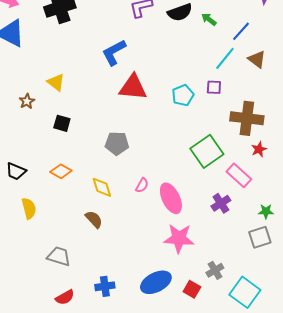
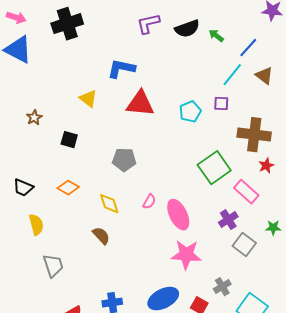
blue L-shape: (114, 52) -> (121, 69), turned 40
yellow triangle: (56, 82) -> (88, 99), moved
gray square: (260, 237) -> (244, 245), moved, turned -35
gray trapezoid: (59, 256) -> (53, 266), moved, turned 55

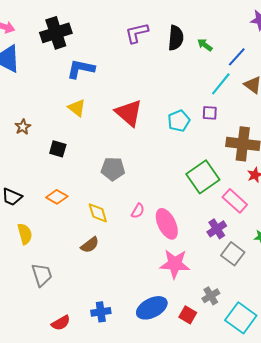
black semicircle: (187, 29) -> (176, 38), turned -65
blue L-shape: (121, 69) -> (81, 69), moved
red triangle: (140, 104) -> (129, 113), turned 36
brown semicircle: (101, 236) -> (90, 245), turned 96

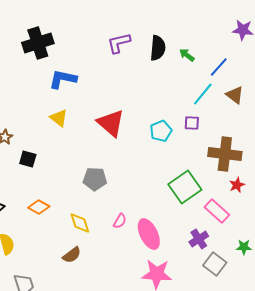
black square: (58, 149) -> (28, 159), moved

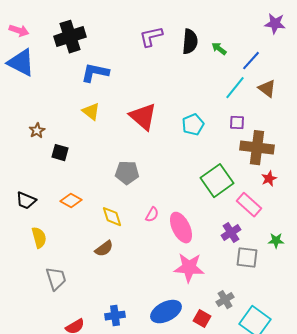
purple square: (192, 123) -> (237, 123), moved
gray square: (215, 264) -> (247, 258), turned -30

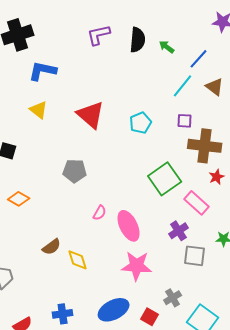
yellow diamond: (112, 217) -> (78, 260), moved

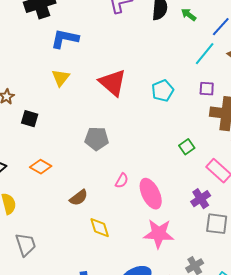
yellow triangle: (39, 110) -> (61, 78), turned 30
green square: (165, 179) -> (187, 147), size x0.5
brown semicircle: (52, 247) -> (79, 198), moved

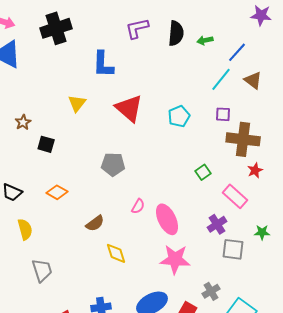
green arrow: (189, 15) -> (205, 40), turned -49
blue L-shape: (65, 39) -> (103, 64), moved, turned -100

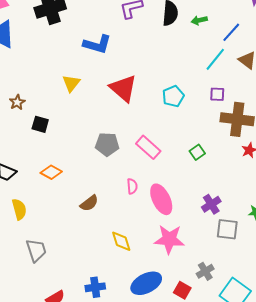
blue L-shape: (103, 64) -> (97, 44), turned -76
pink rectangle: (235, 196) -> (148, 147), moved
pink semicircle: (138, 206) -> (132, 186), turned -35
yellow diamond: (116, 253) -> (121, 241), moved

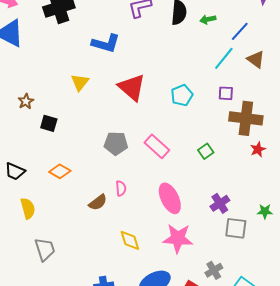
pink semicircle: (132, 186) -> (121, 188), moved

